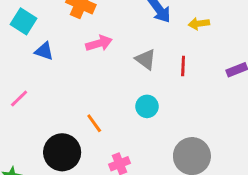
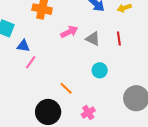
pink arrow: (99, 43) -> (69, 32), moved
pink line: (19, 98) -> (31, 62), moved

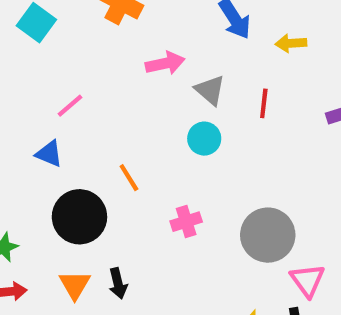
blue triangle: (23, 46) -> (49, 154), moved
cyan circle: (100, 70) -> (204, 139), moved
pink cross: (88, 112) -> (186, 222), moved

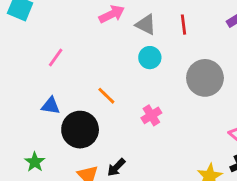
blue triangle: (49, 154) -> (51, 106), moved
gray circle: (268, 235) -> (205, 78), moved
black arrow: (118, 283) -> (116, 167), turned 72

